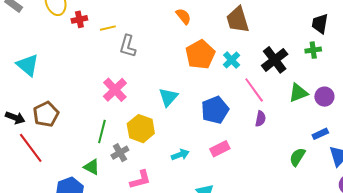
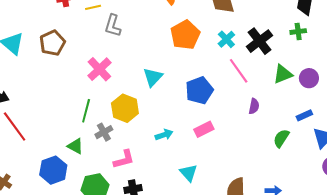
cyan cross: (232, 60) -> (226, 39), moved
brown pentagon: (46, 114) -> (52, 43), moved
purple semicircle: (260, 119) -> (254, 106), moved

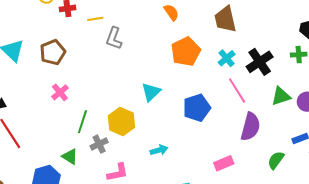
pink cross: (99, 69) -> (60, 92), moved, size x0.7
purple semicircle: (254, 106) -> (250, 127), size x1.8
pink rectangle: (204, 129) -> (224, 163), moved

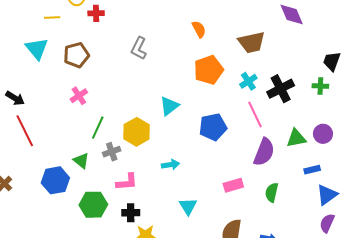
yellow line: (95, 19) -> (52, 17), moved
brown trapezoid: (225, 19) -> (252, 42), turned -96
green triangle: (281, 96) -> (296, 138), moved
green semicircle: (276, 160) -> (272, 192), moved, turned -30

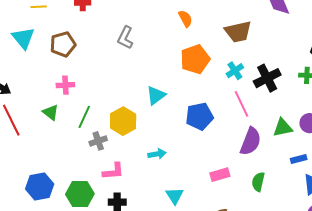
pink cross: (79, 96) -> (65, 85), turned 30
green triangle: (81, 161) -> (51, 112), moved
blue hexagon: (55, 180) -> (40, 187), moved

